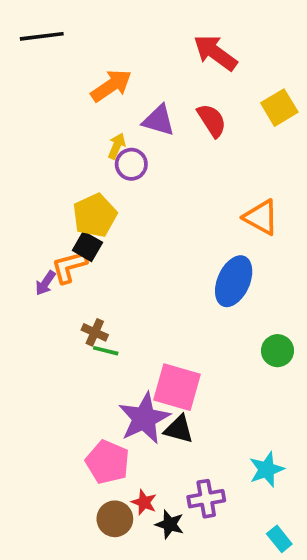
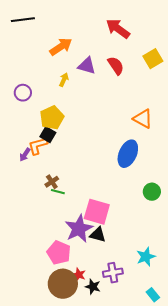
purple circle: (131, 164) -> (23, 93), moved
brown cross: (95, 332) -> (52, 182), turned 32
brown circle: (115, 519) -> (63, 284), size x1.5

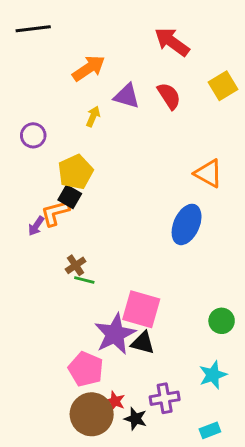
green circle: (152, 192) -> (222, 321), moved
cyan rectangle: (153, 295) -> (210, 430), moved, turned -72

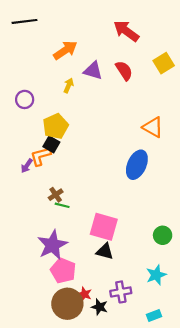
purple star: (115, 334) -> (52, 245), moved

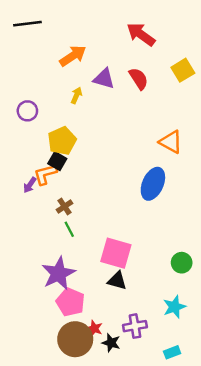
brown cross: (56, 195) -> (64, 206), moved
green line: (62, 205) -> (69, 229), turned 48

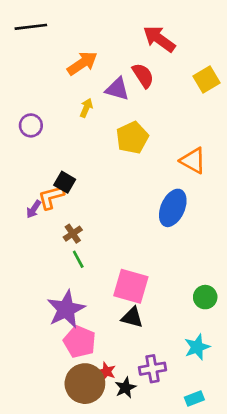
red semicircle: (139, 79) -> (143, 75), moved
yellow pentagon: (62, 141) -> (132, 138), moved
black star: (111, 343) -> (125, 388), turned 30

